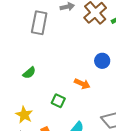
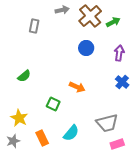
gray rectangle: (39, 23) -> (34, 26), size x0.6
blue circle: (102, 61) -> (86, 48), moved

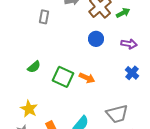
purple arrow: (119, 53) -> (129, 44), turned 91
green square: (53, 104) -> (63, 77), moved, size x1.5

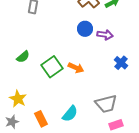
purple arrow: (129, 44) -> (105, 35), moved
green square: (63, 77) -> (52, 67), turned 30

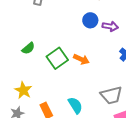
cyan semicircle: (70, 114) -> (75, 105), turned -72

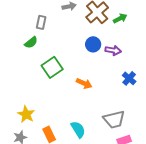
green semicircle: (28, 48) -> (31, 42), moved
green square: (57, 58) -> (52, 67), moved

